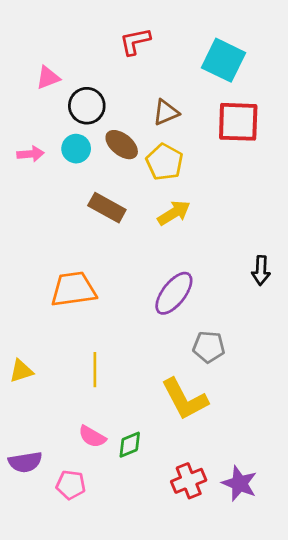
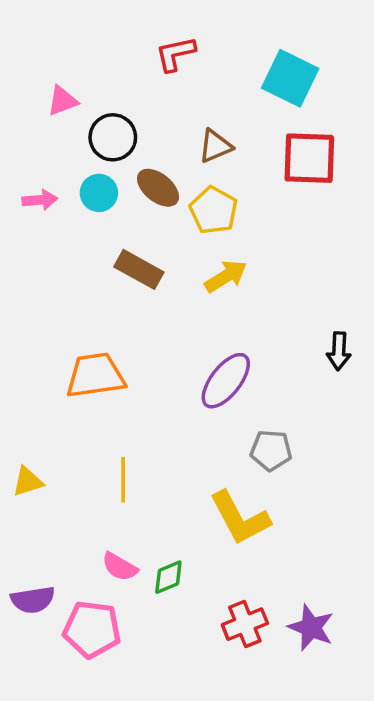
pink pentagon: (71, 485) -> (92, 629), size x1.5

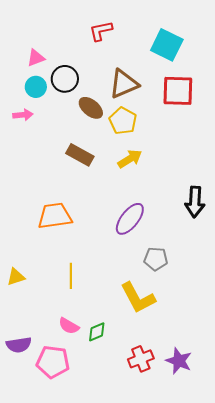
brown triangle: (215, 146) -> (124, 84), size x1.5
cyan circle: (99, 193) -> (36, 87), moved
black arrow: (339, 351) -> (195, 202), size x1.4

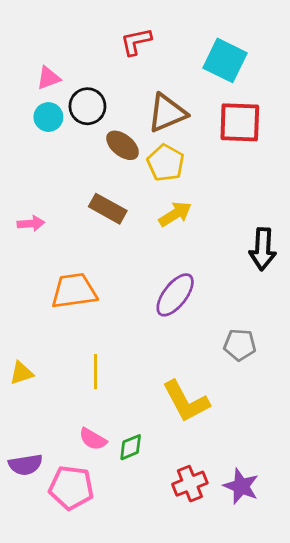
pink arrow: (23, 115) -> (31, 223), moved
black arrow: (195, 202) -> (263, 249), moved
gray pentagon: (156, 259) -> (240, 345), moved

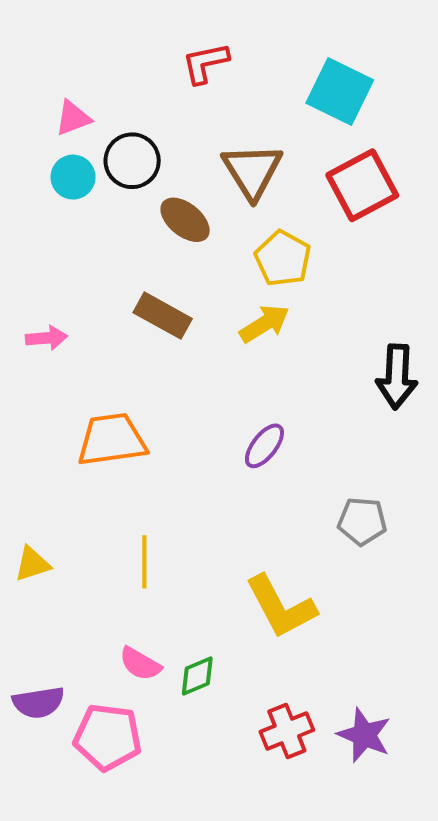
brown triangle: (167, 113) -> (252, 171), turned -39
red square: (240, 122) -> (362, 185), turned -30
yellow pentagon: (166, 163) -> (283, 259), moved
purple ellipse: (175, 295) -> (264, 446), size x0.7

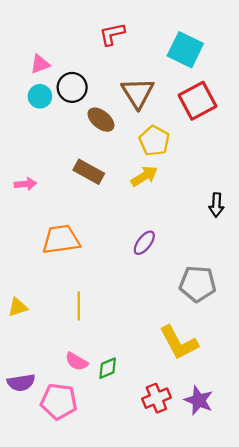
black arrow: (397, 377) -> (216, 205), size x0.7
gray pentagon: (362, 521) -> (198, 284), size x1.4
yellow L-shape: (281, 607) -> (179, 343), moved

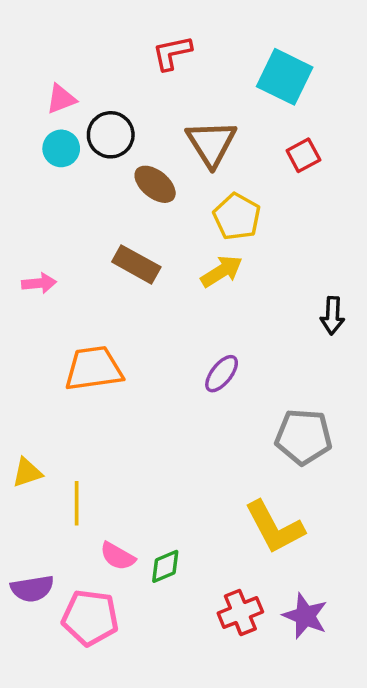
red square: (198, 101) -> (303, 155), size x0.6
yellow line: (79, 306) -> (77, 503), moved

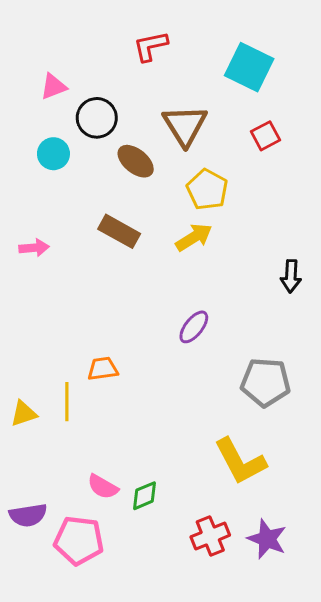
cyan circle: (61, 148) -> (53, 154), moved
orange trapezoid: (94, 369) -> (103, 369), moved, size x0.6
yellow line: (77, 503) -> (67, 402), moved

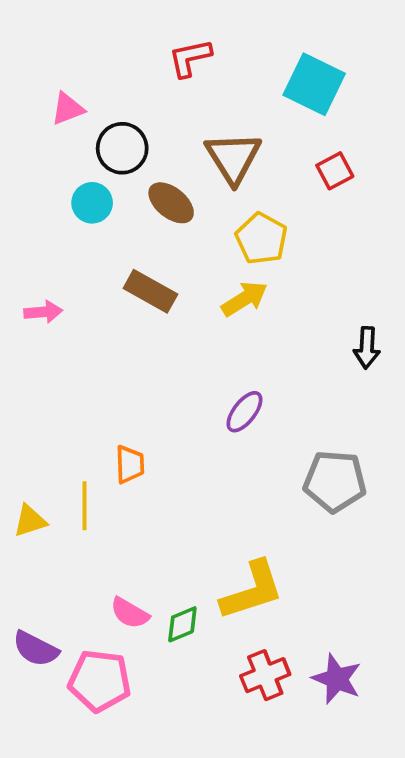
cyan circle: (53, 154) -> (92, 203), moved
orange trapezoid: (103, 369) -> (130, 464), turned 96
yellow L-shape: (240, 461) -> (252, 590), moved, turned -80
purple semicircle: (28, 515) -> (36, 649), turned 36

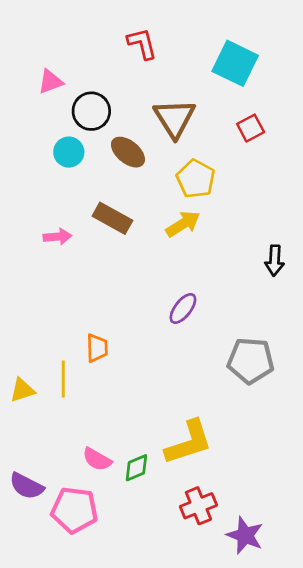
red L-shape: (190, 58) -> (142, 44), turned 88
pink arrow: (43, 312) -> (58, 237), moved
purple star: (337, 679) -> (245, 535), moved

